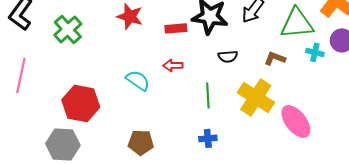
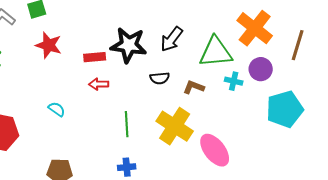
black semicircle: (228, 56) -> (160, 78), moved
red arrow: (173, 65) -> (99, 84), moved
cyan semicircle: (138, 80) -> (57, 109), size x0.7

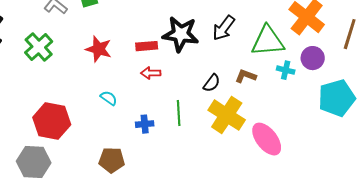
red star: (49, 45) -> (99, 49), moved
black semicircle: (160, 78) -> (212, 83), moved, turned -48
blue cross: (127, 167) -> (145, 124), moved

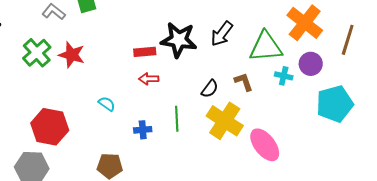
red star: (99, 49) -> (72, 55), moved
brown L-shape: (246, 76) -> (244, 82), turned 50

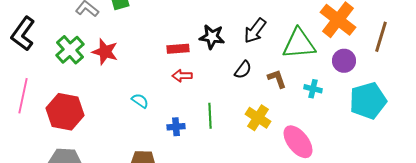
black star: (179, 40) -> (212, 37), size x0.7
cyan cross: (284, 76) -> (313, 89), moved
black semicircle: (210, 89) -> (243, 70), moved
yellow cross: (225, 121) -> (258, 118), size x0.7
red hexagon: (50, 127) -> (65, 112), moved

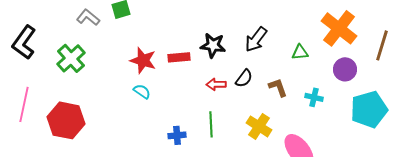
green triangle: (299, 44) -> (300, 52), size x0.5
red star: (105, 52) -> (143, 60), moved
red arrow: (182, 76) -> (216, 84), moved
cyan semicircle: (140, 101) -> (142, 91), moved

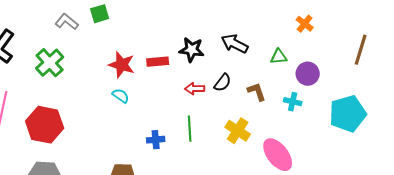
orange cross: (339, 28) -> (305, 24), moved, size x0.5
black arrow: (256, 39) -> (235, 44), turned 80
purple circle: (345, 69) -> (308, 74), moved

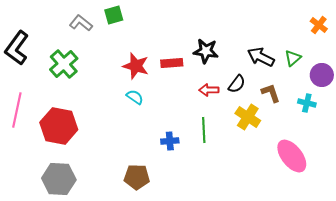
black arrow: (235, 44) -> (261, 57), moved
green triangle: (279, 57) -> (293, 58), turned -36
yellow cross: (238, 131) -> (248, 117), moved

